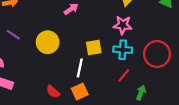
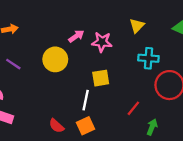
pink star: (123, 25) -> (102, 42), moved
yellow circle: (48, 42) -> (55, 59), moved
cyan cross: (123, 50) -> (148, 58), moved

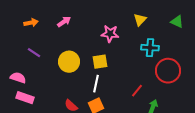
pink arrow: (76, 36) -> (64, 22), moved
yellow circle: (55, 59) -> (69, 62), moved
yellow square: (101, 78) -> (100, 62), moved

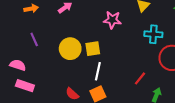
purple line: (34, 53) -> (34, 39), turned 32
yellow square: (100, 62) -> (93, 49), moved

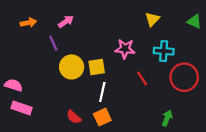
pink star: (112, 20) -> (125, 49), moved
purple line: (34, 39) -> (53, 43), moved
red line: (140, 78) -> (142, 78), moved, turned -72

